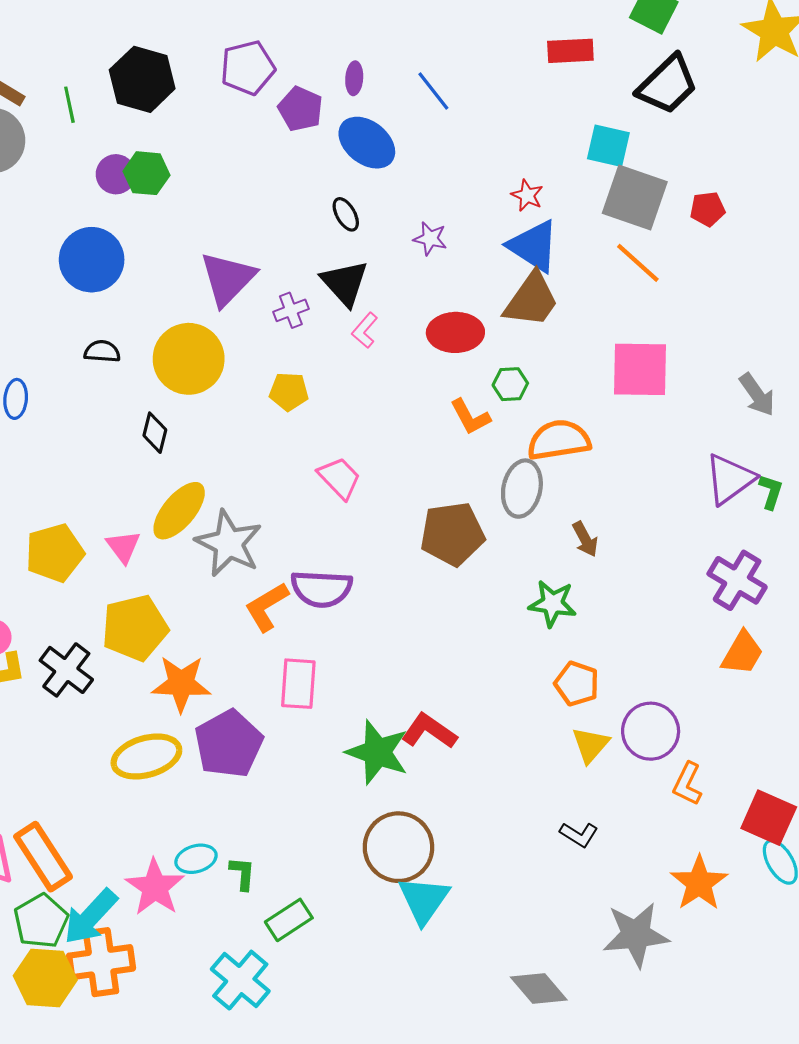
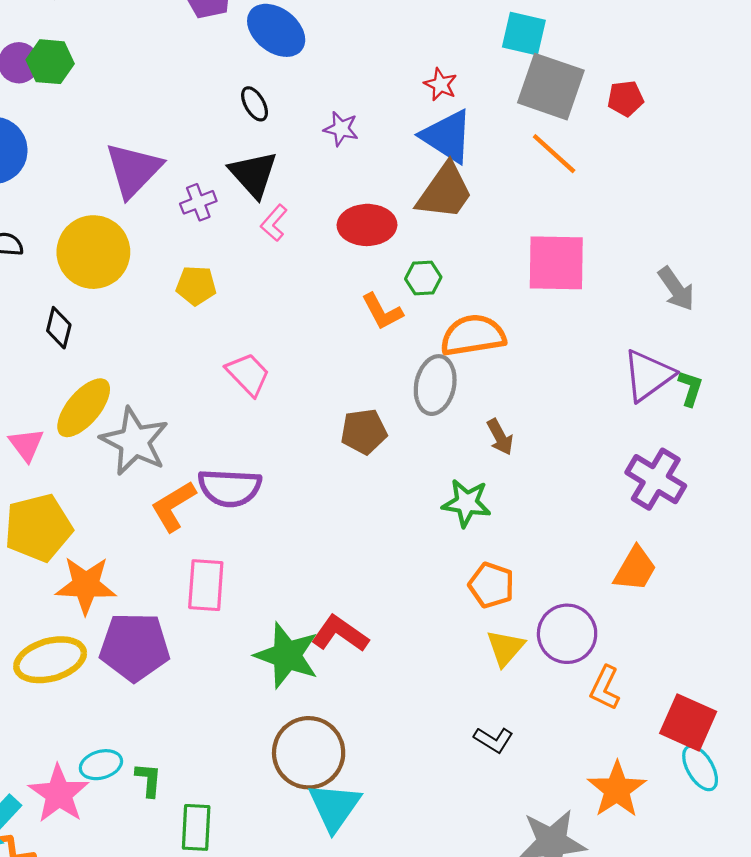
brown pentagon: (452, 534) -> (364, 432), size x0.7
orange trapezoid: (742, 653) -> (635, 569), moved
purple pentagon: (229, 744) -> (134, 647), turned 30
green rectangle: (289, 920) -> (196, 827), turned -54

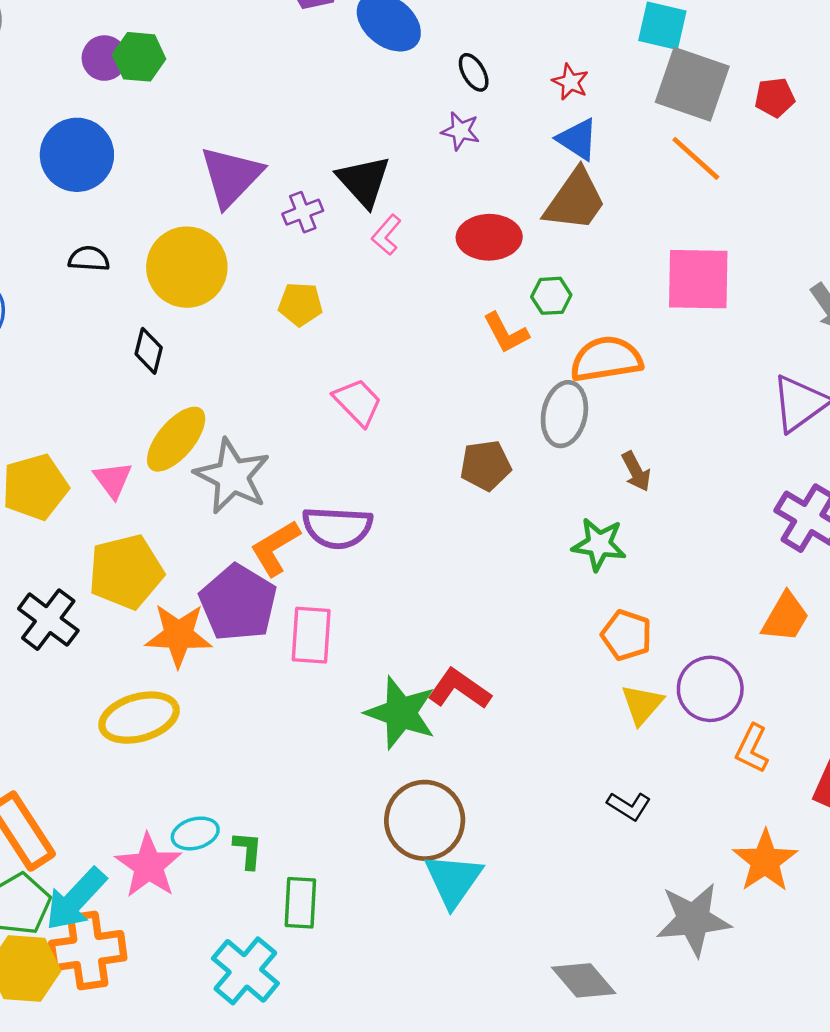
black ellipse: (255, 104) -> (474, 72), moved
blue triangle: (447, 136) -> (578, 139), size x0.7
purple pentagon: (134, 647) -> (238, 603), moved, turned 30

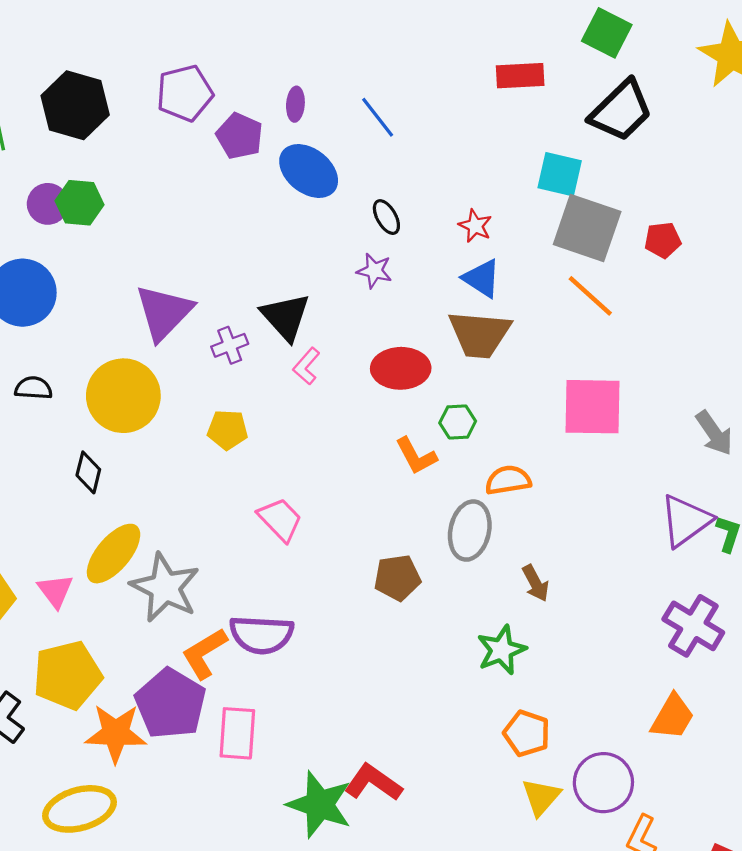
brown trapezoid: (575, 200) -> (480, 334), turned 60
orange semicircle: (606, 359) -> (508, 480), size x0.7
green star: (599, 544) -> (502, 650), turned -30

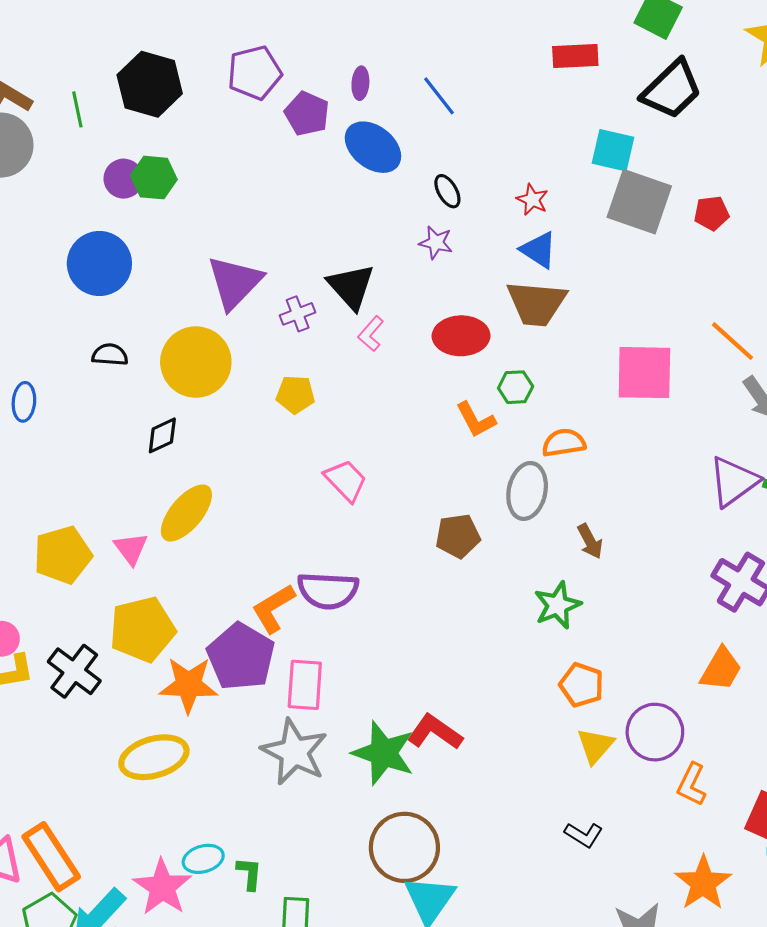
orange line: (590, 296) -> (733, 341), moved
black diamond: (88, 472) -> (162, 435), turned 51
gray star: (165, 588) -> (294, 752), moved

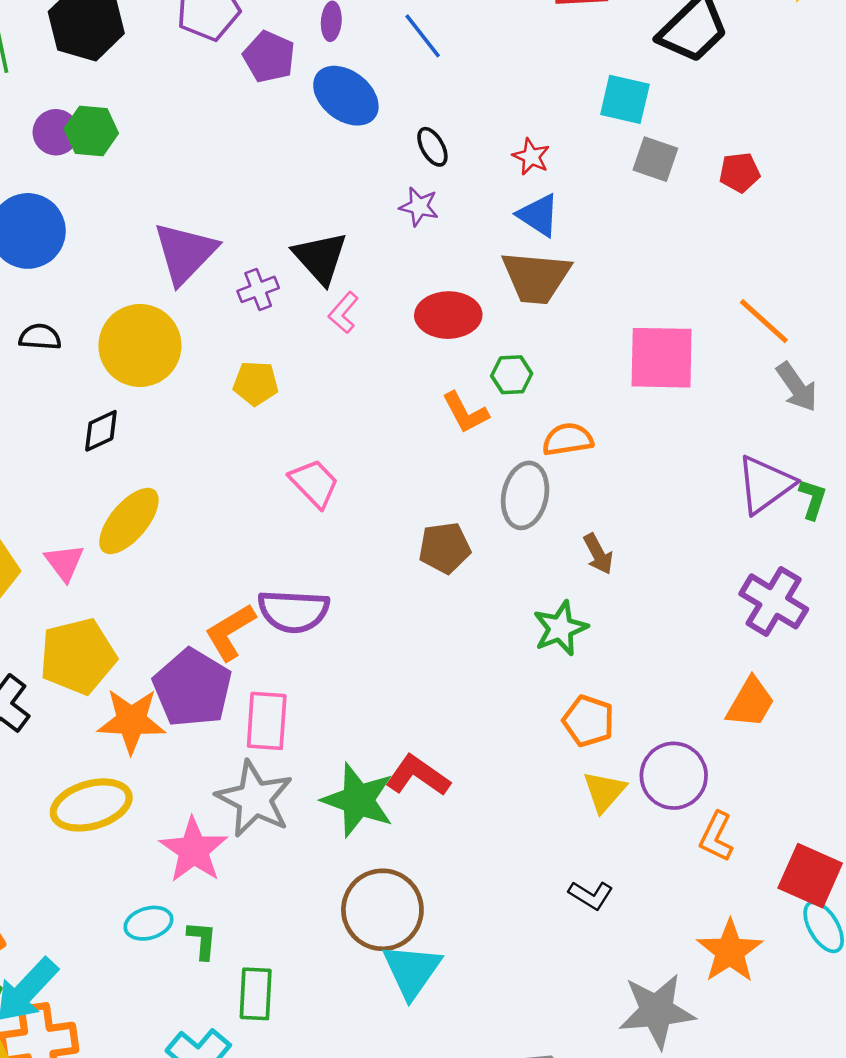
gray square: (639, 202) -> (655, 159), size x0.6
pink star: (162, 887) -> (194, 850), moved

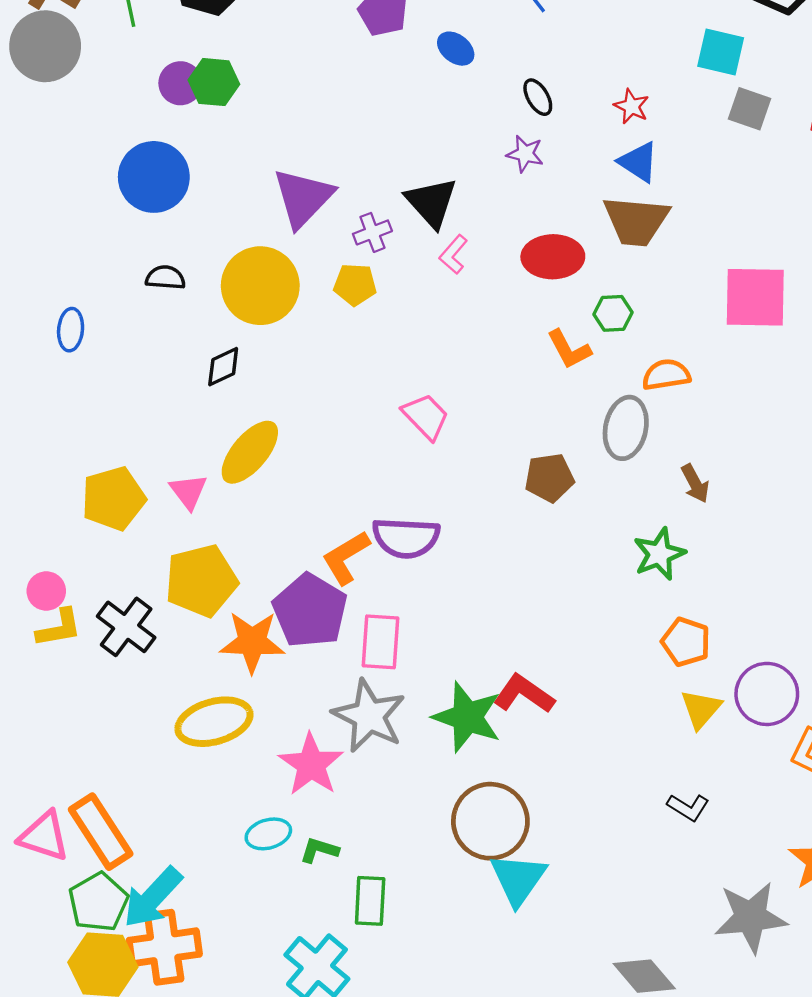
blue ellipse: (346, 96) -> (456, 49), size x0.6
yellow pentagon: (256, 383) -> (355, 285), moved
green L-shape: (202, 940) -> (319, 850), turned -78

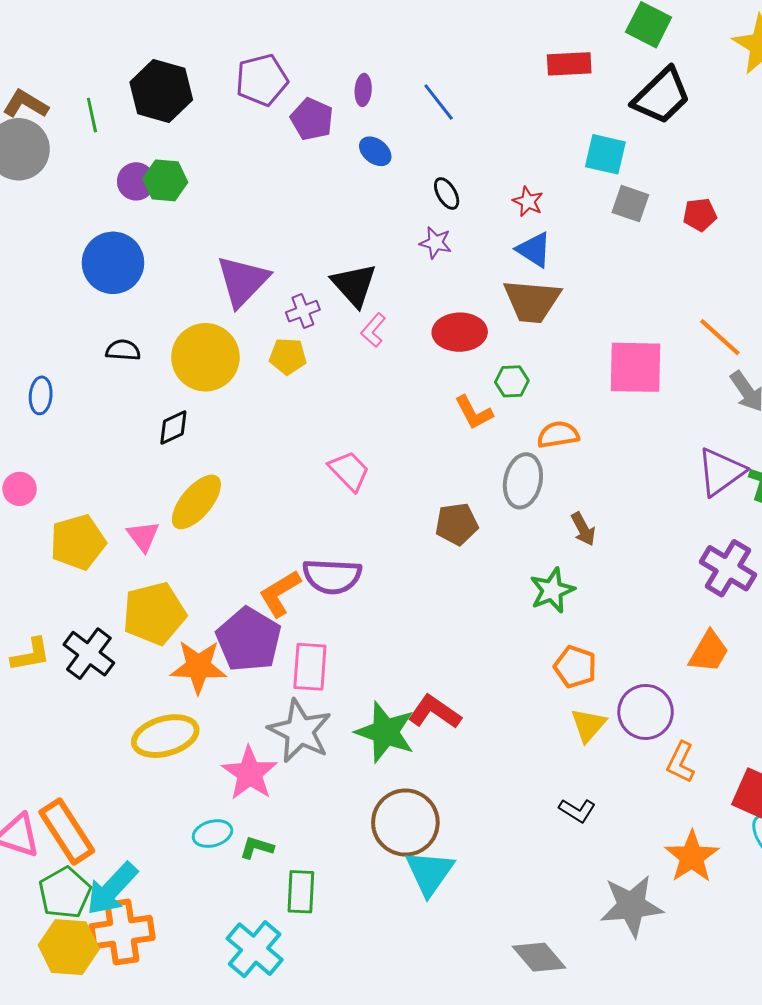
pink circle: (46, 591) -> (20, 489), moved

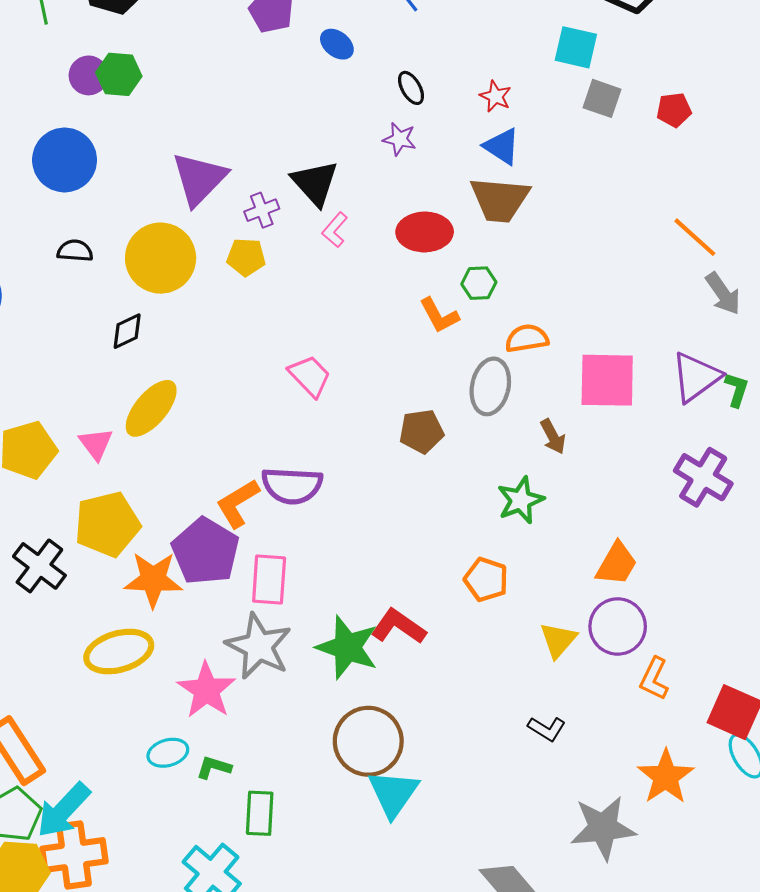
pink square: (635, 367) -> (607, 380), moved
orange trapezoid: (709, 652) -> (617, 564), moved
orange pentagon: (575, 667) -> (486, 580), moved

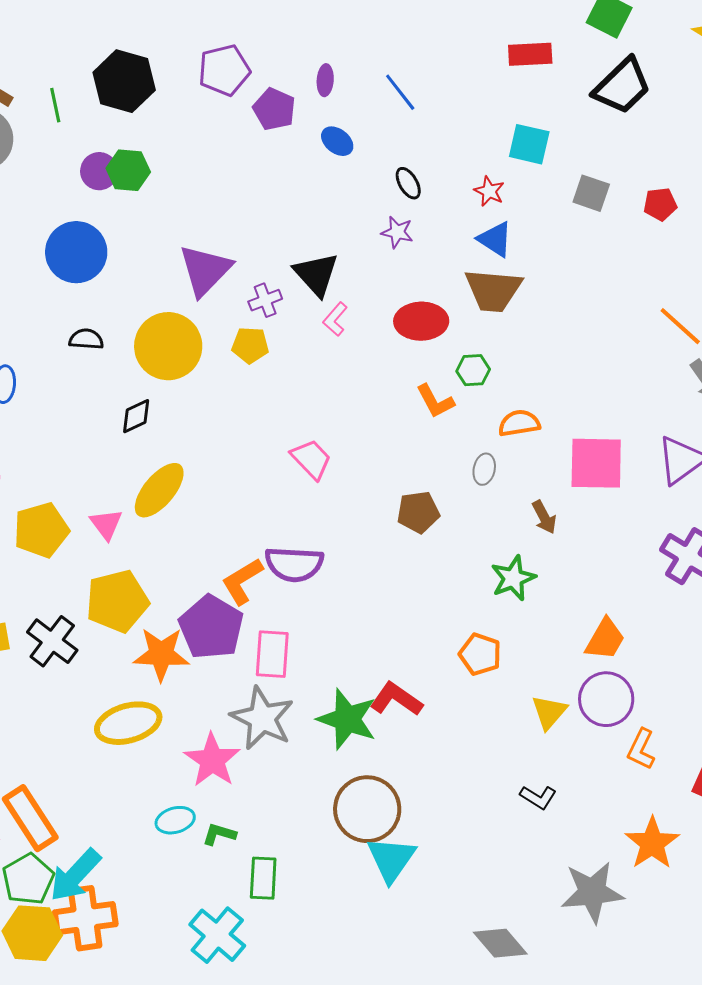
cyan square: (576, 47) -> (529, 144), moved
gray ellipse: (490, 386) -> (484, 469), size x0.6

